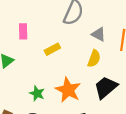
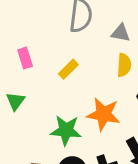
green star: (37, 93) -> (66, 130), size x1.5

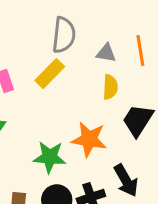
yellow rectangle: (68, 69) -> (50, 74), moved, size x1.4

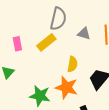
yellow semicircle: (110, 87) -> (72, 64), moved

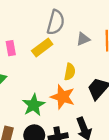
gray triangle: (84, 34) -> (83, 39), turned -40
green star: (40, 96) -> (34, 105), turned 30

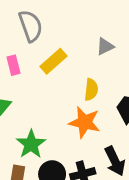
gray semicircle: (56, 22) -> (31, 26), moved, turned -30
green star: (34, 105) -> (31, 144), moved

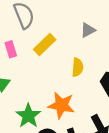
orange star: (85, 122) -> (61, 105), moved

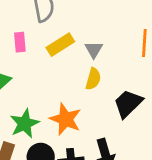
gray triangle: (88, 30) -> (94, 50), moved, turned -42

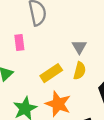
yellow rectangle: (60, 45) -> (51, 73), moved

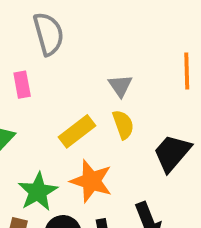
yellow semicircle: (80, 71) -> (123, 125), turned -30

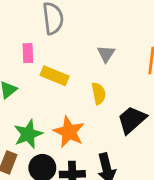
gray triangle: (120, 86) -> (106, 54), moved
yellow rectangle: (77, 131) -> (55, 76), moved, turned 52

